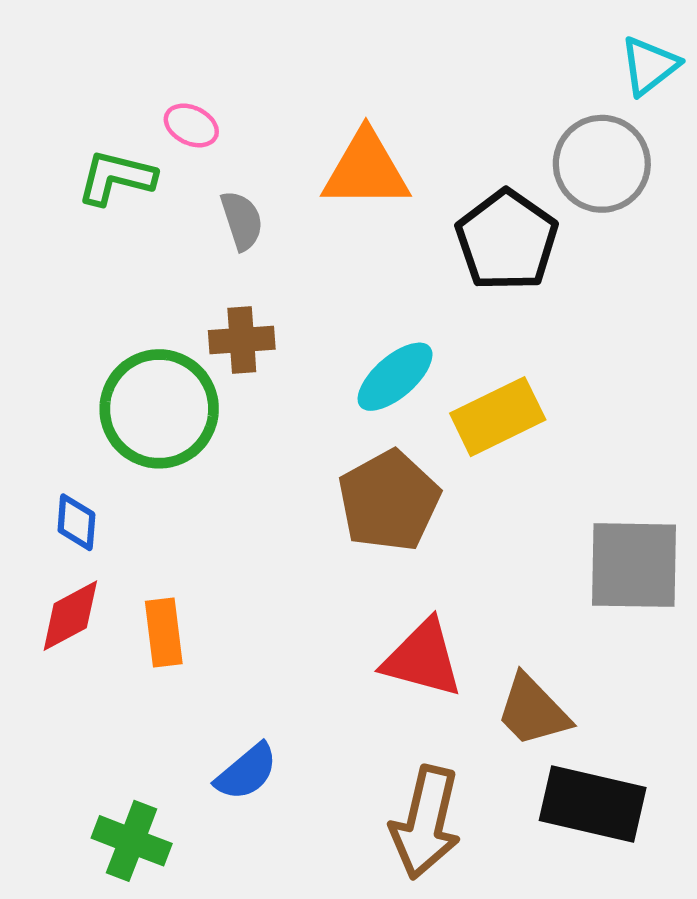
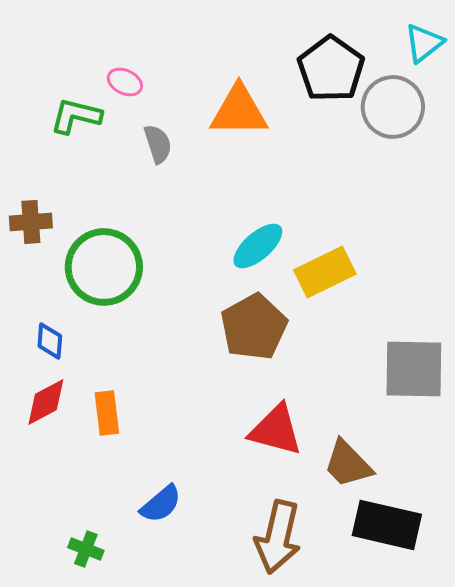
black pentagon: (507, 240) -> (331, 69), moved
brown cross: (242, 340) -> (31, 222), moved
green cross: (132, 841) -> (86, 549), size x0.7

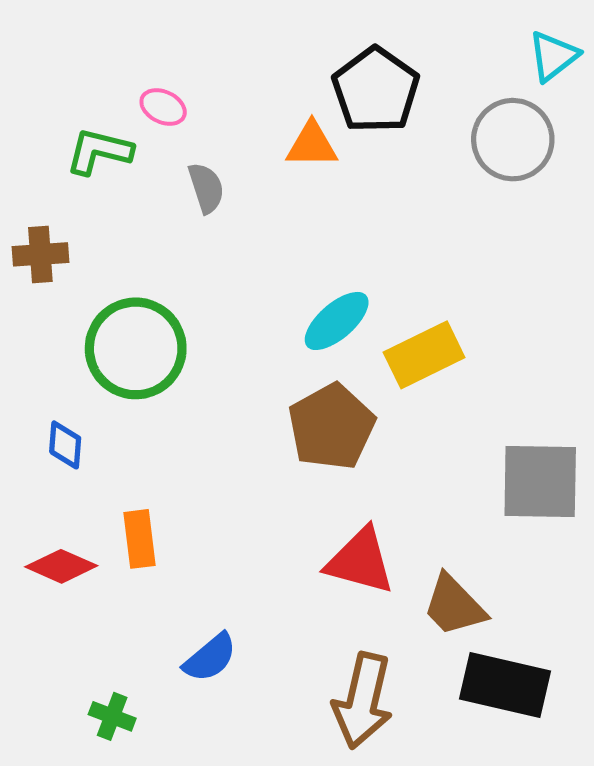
black pentagon: (331, 69) -> (376, 90), moved
orange triangle: (239, 111) -> (312, 145), size x0.7
brown cross: (31, 222) -> (40, 254), moved
red diamond: (46, 402) -> (61, 566), moved, turned 52

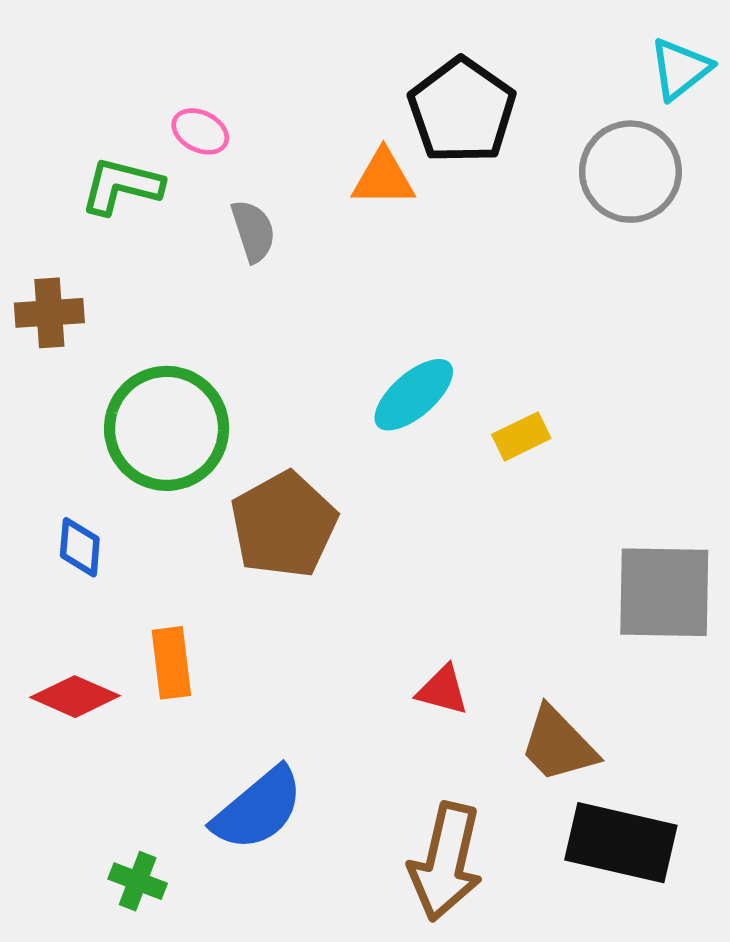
yellow rectangle: (424, 355) -> (521, 436), size x0.6
brown pentagon: (331, 427) -> (284, 525), moved
red triangle: (360, 561) -> (443, 690), size x0.6
blue semicircle: (210, 658) -> (258, 809), size x1.4

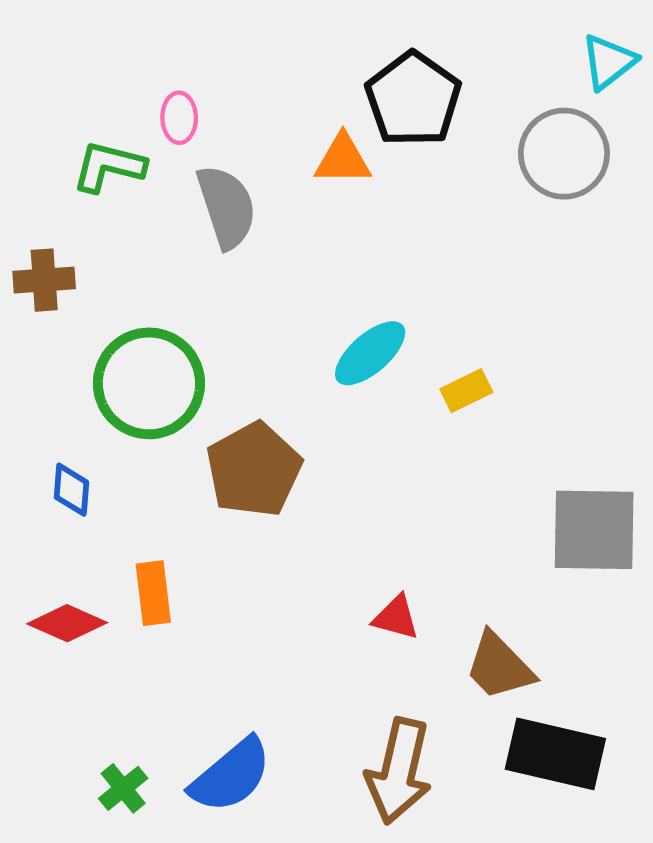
pink ellipse: (200, 131) -> (179, 118), turned 63
gray semicircle: (253, 231) -> (227, 207), size x1.5
blue semicircle: (258, 809) -> (231, 775), moved
green cross: (138, 881) -> (123, 788), turned 30

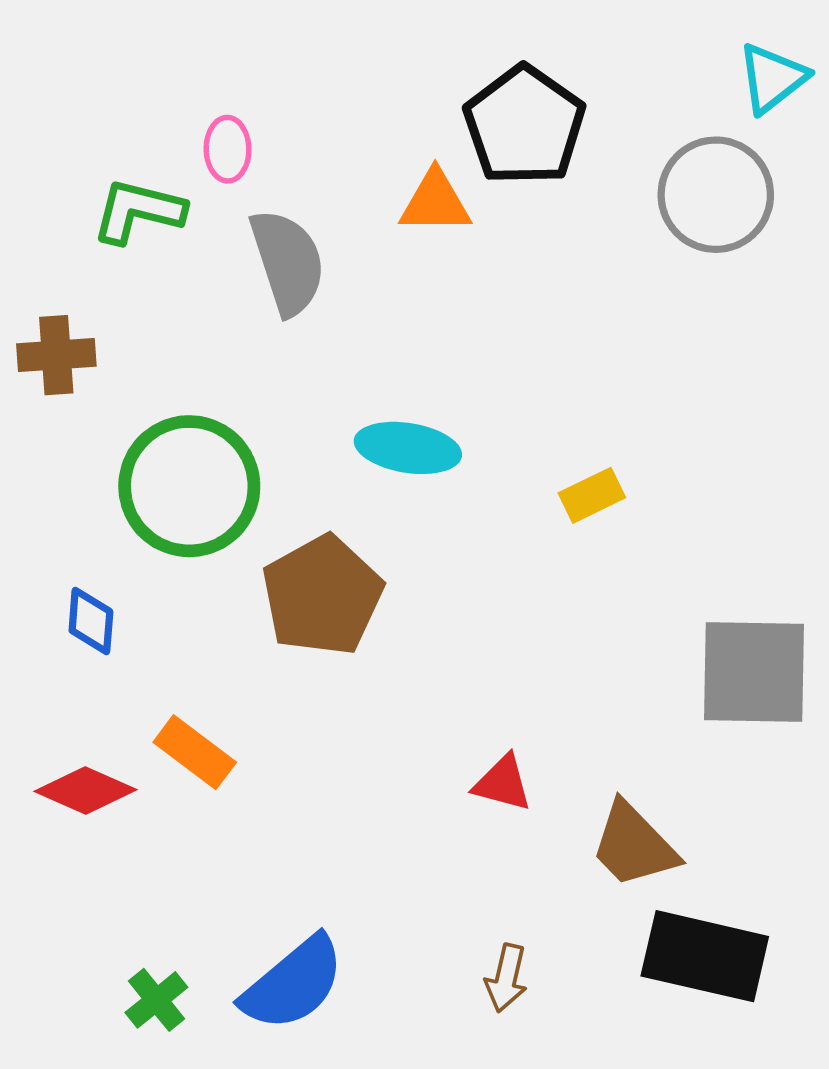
cyan ellipse: (370, 353) -> (408, 448), moved, turned 50
orange rectangle: (153, 593) -> (195, 752), turned -46
brown arrow: (399, 771) -> (506, 978), size x0.5

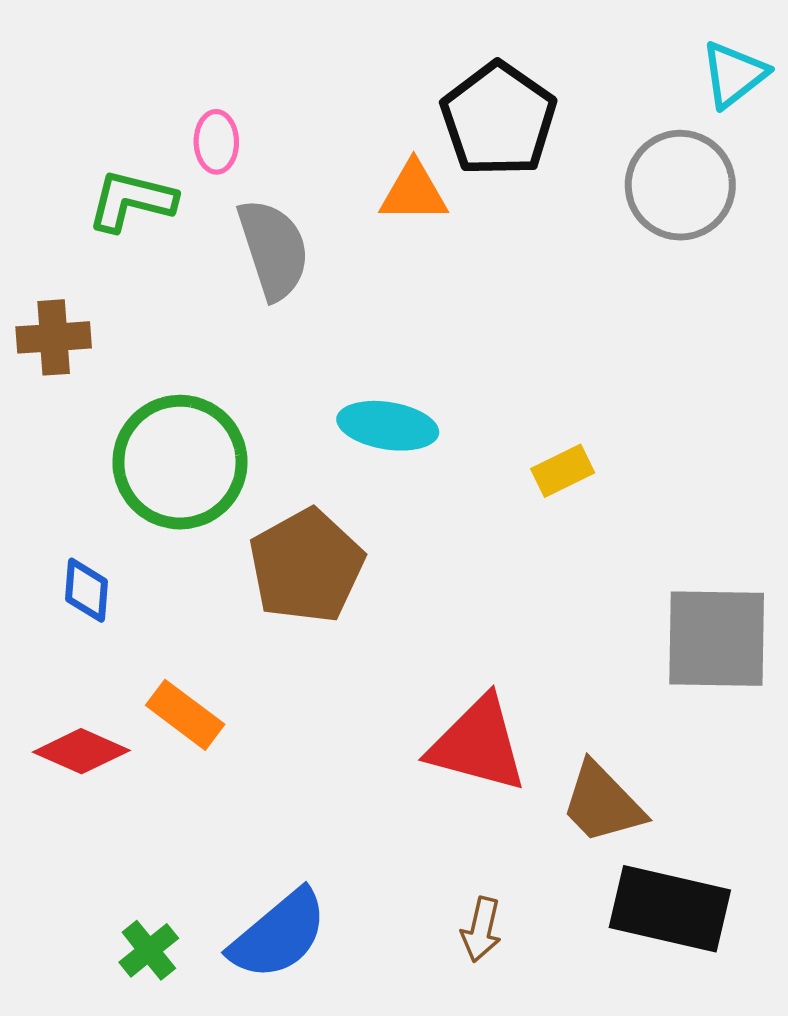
red triangle: (503, 783) -> (478, 744), size x1.8

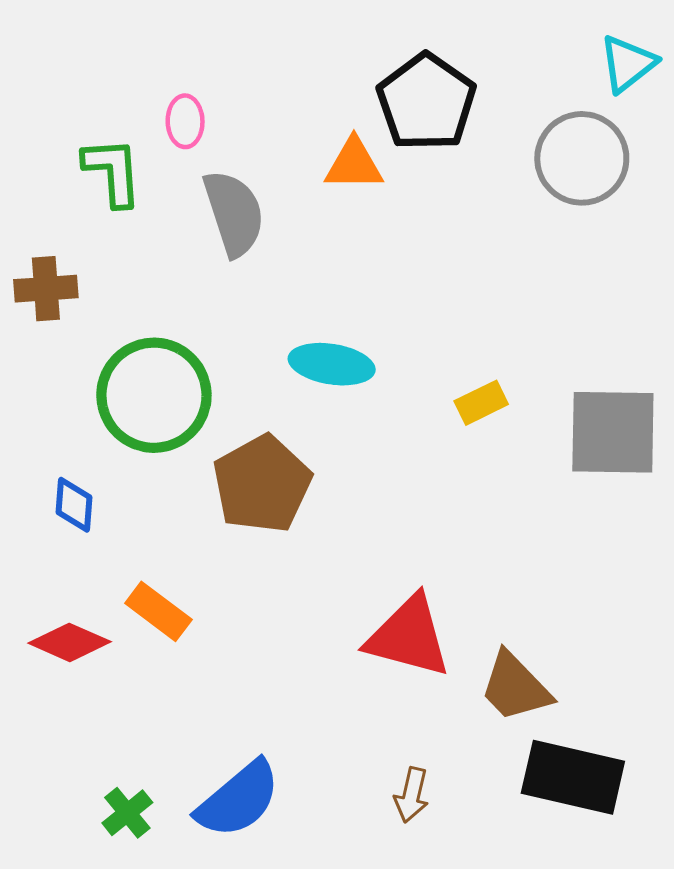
green L-shape: (132, 201) -> (113, 172), turned 72
gray square: (717, 639) -> (613, 432), moved

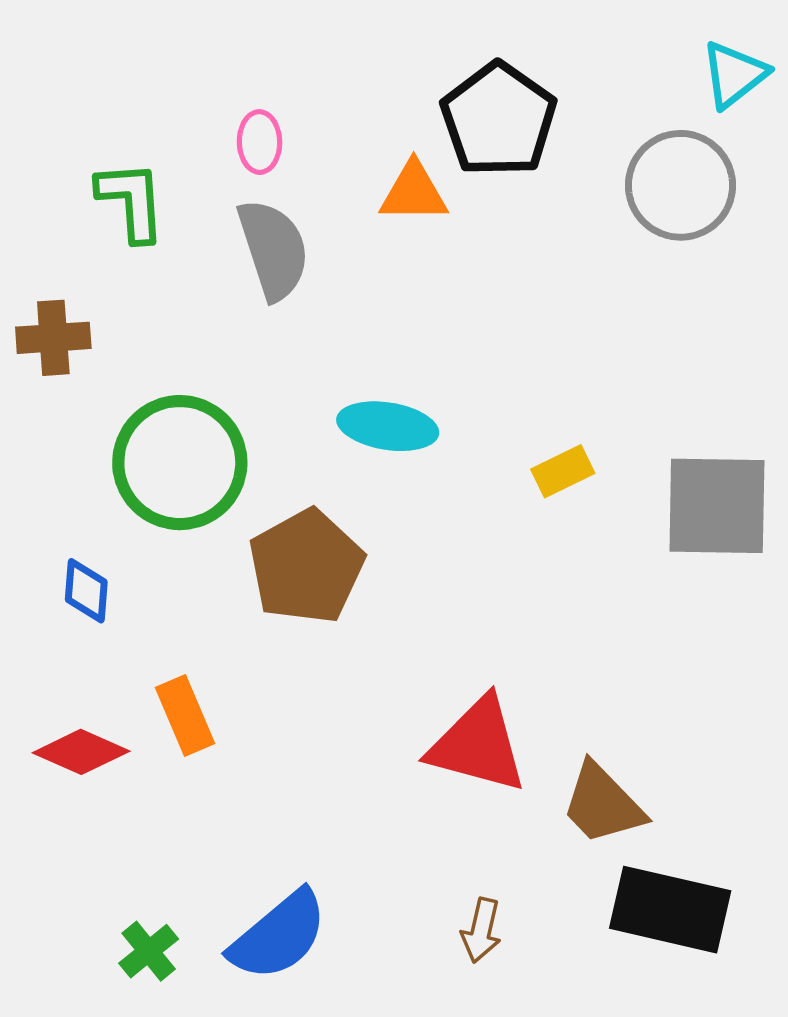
pink ellipse: (185, 121) -> (259, 142), moved
orange rectangle: (158, 611) -> (185, 716), turned 30

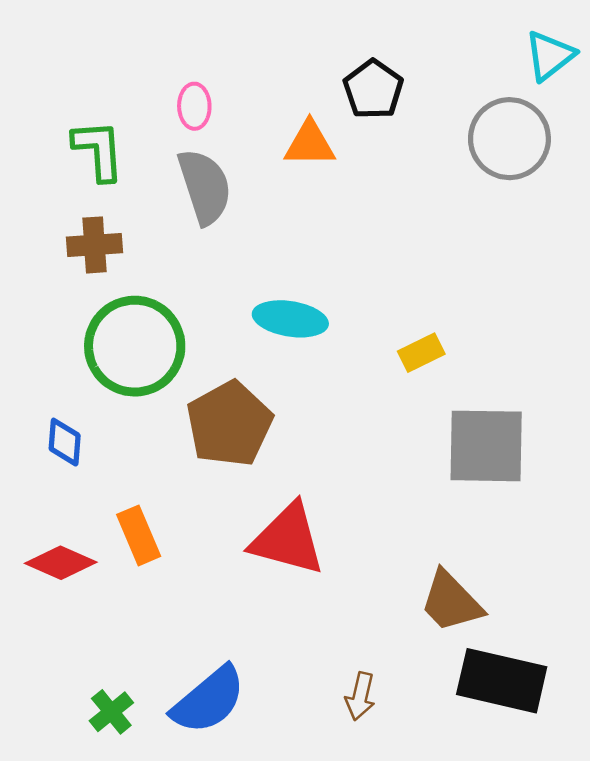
black pentagon: (499, 119) -> (373, 89), size x0.7
brown cross: (53, 338) -> (94, 245), moved
gray square: (717, 506) -> (486, 446), moved
red triangle: (478, 745) -> (288, 539), moved

